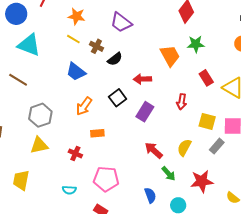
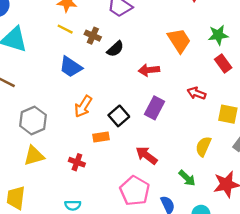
green star: (196, 44) -> (218, 35), moved
black square: (118, 98) -> (119, 116), moved
red arrow: (182, 102) -> (197, 93), turned 105
red arrow: (154, 150) -> (147, 155), moved
pink pentagon: (106, 179) -> (135, 191), moved, turned 30

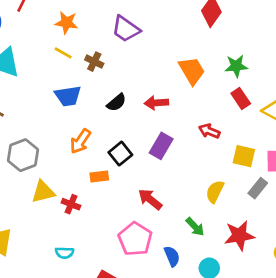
black semicircle: (115, 49) -> (116, 103), moved
blue trapezoid: (71, 67) -> (68, 96), turned -45
yellow triangle: (34, 156) -> (43, 192), moved

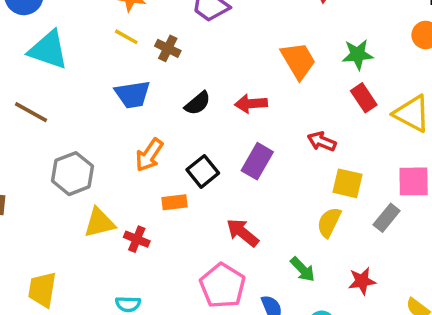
yellow square: (244, 156) -> (347, 183), moved
red star: (239, 235) -> (362, 281), size x0.7

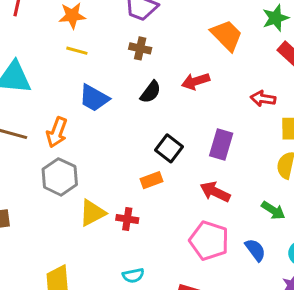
brown cross: (168, 48) -> (140, 48), moved
blue trapezoid: (133, 94) -> (94, 98), turned 52
orange arrow: (149, 155) -> (57, 132), moved
purple rectangle: (257, 161) -> (221, 144), moved

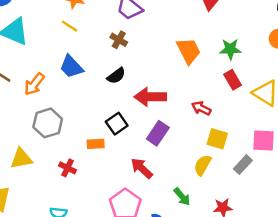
red arrow: (196, 81) -> (150, 97), moved, size x1.4
gray hexagon: (60, 177) -> (48, 123), moved
yellow triangle: (92, 213) -> (21, 159), moved

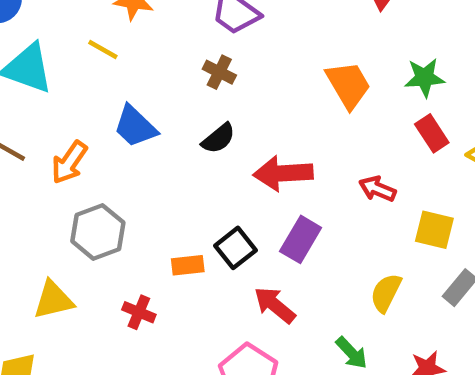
yellow line: (70, 26) -> (103, 50), moved
black square: (117, 124) -> (236, 248), moved
yellow square: (217, 139) -> (434, 230), moved

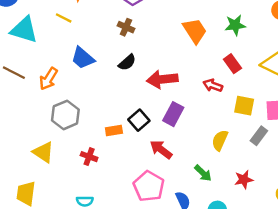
red rectangle: (432, 133) -> (232, 64), moved
yellow triangle: (53, 300) -> (43, 152), turned 50

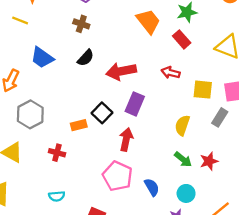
red rectangle: (232, 64) -> (182, 39), moved
red arrow: (161, 150) -> (126, 139), turned 70
green arrow: (203, 173) -> (183, 159), moved

